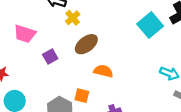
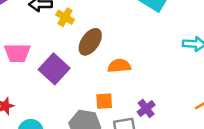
purple square: (50, 56) -> (54, 69), size x1.6

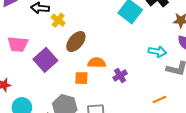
orange square: (104, 101) -> (81, 78), moved
purple cross: (146, 108) -> (120, 75), moved

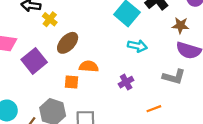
cyan arrow: (157, 52) -> (137, 46), moved
purple cross: (120, 75) -> (126, 82), moved

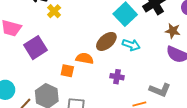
brown ellipse: (68, 43) -> (106, 41), moved
gray L-shape: (174, 77) -> (160, 90), moved
purple cross: (126, 82) -> (117, 77), turned 32

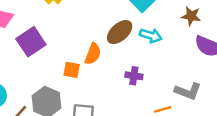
brown star: (173, 31) -> (191, 16), moved
orange semicircle: (85, 58) -> (93, 54), turned 102

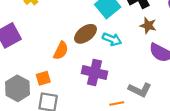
orange square: (72, 70) -> (43, 78), moved, turned -32
purple cross: (134, 76) -> (94, 72), size x1.6

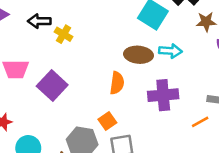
brown ellipse: (85, 34) -> (138, 55), turned 60

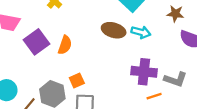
orange semicircle: (117, 83) -> (65, 45), moved
purple cross: (163, 95) -> (144, 72), moved

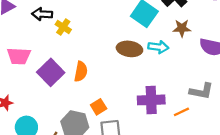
brown star: (175, 14) -> (182, 28), moved
purple cross: (144, 72) -> (151, 100), moved

